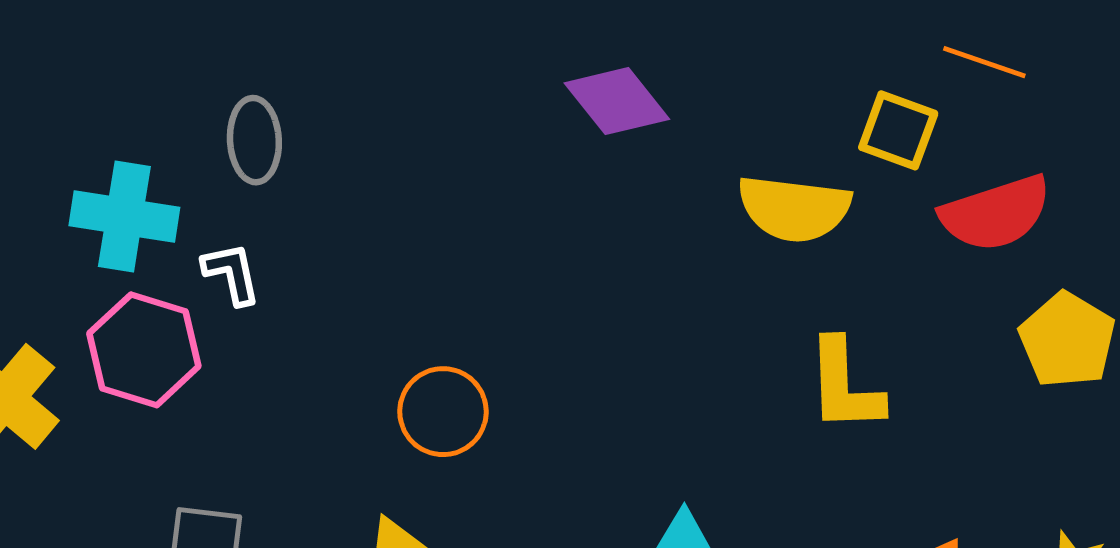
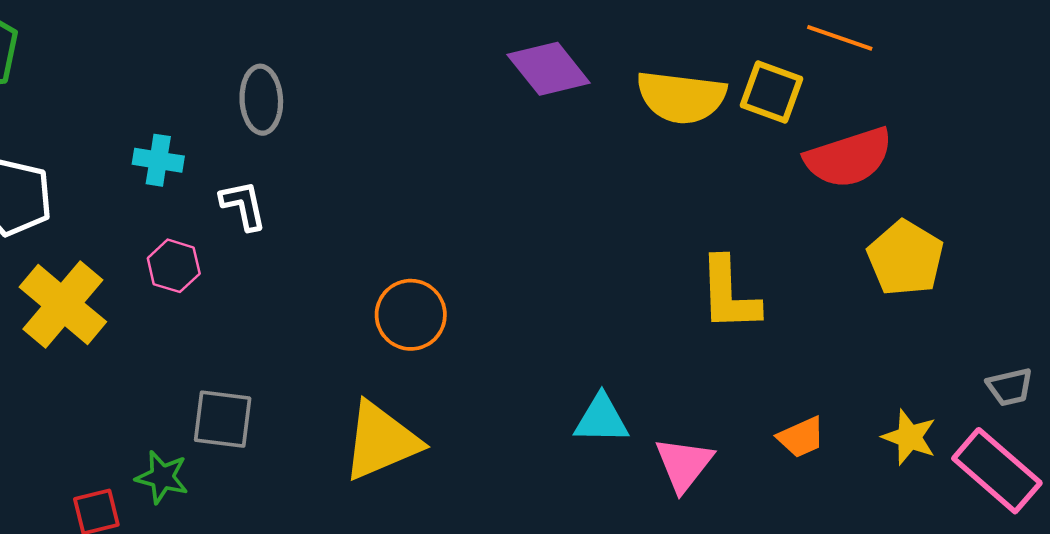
yellow semicircle: (794, 208) -> (681, 97), moved
cyan cross: (124, 217) -> (158, 160), size x0.6
pink hexagon: (144, 350) -> (174, 266), size x0.6

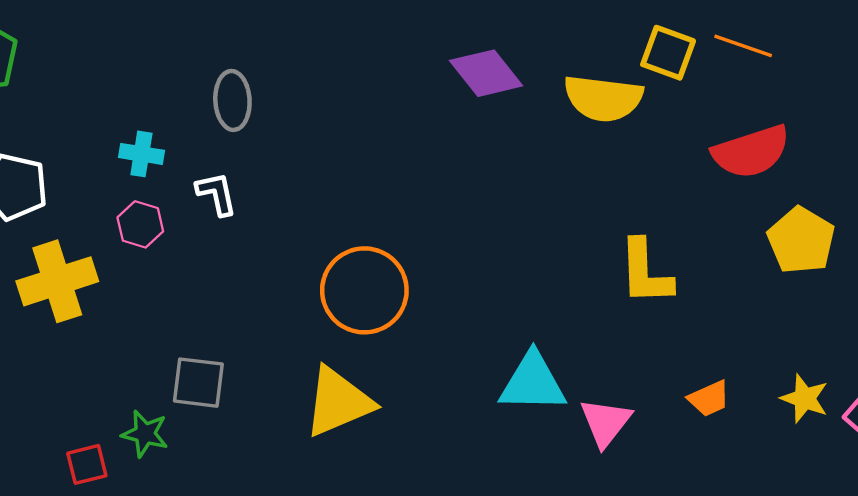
yellow square: (771, 92) -> (668, 53), moved
pink hexagon: (174, 266) -> (140, 224), moved
yellow cross: (63, 304) -> (57, 281), turned 32
orange circle: (411, 315) -> (364, 290), size x1.4
cyan triangle: (601, 419) -> (533, 383), size x1.4

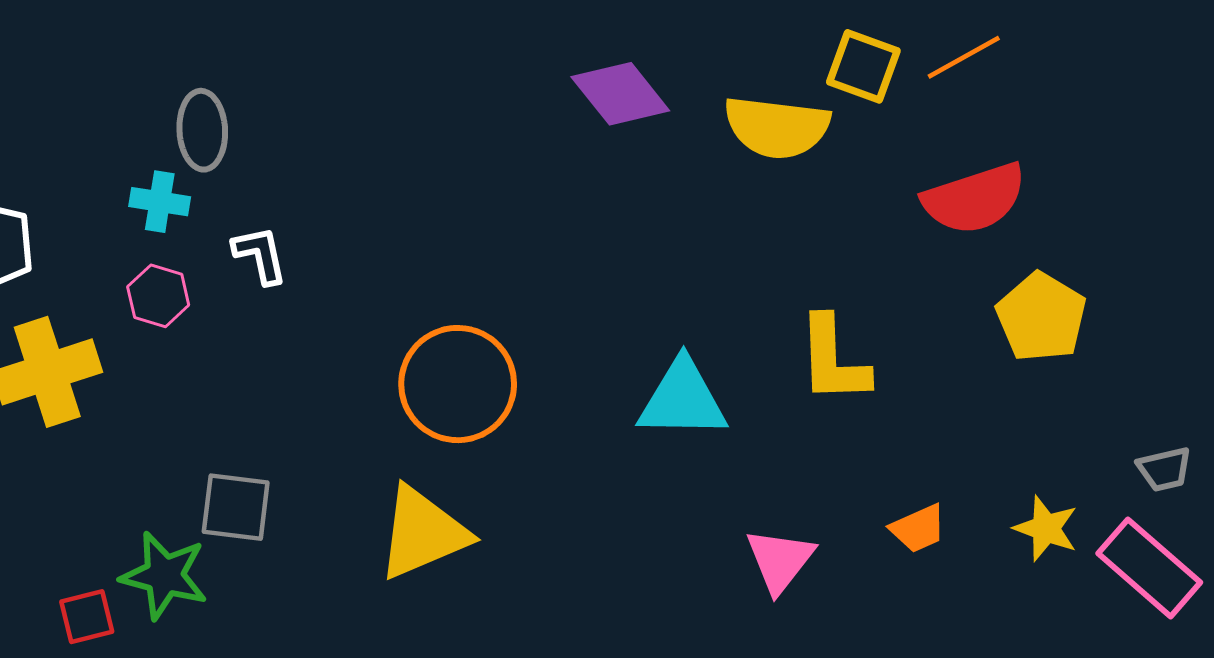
orange line: (743, 46) -> (964, 57), turned -48
gray ellipse: (232, 100) -> (202, 130), moved
cyan triangle: (533, 383) -> (683, 399), moved
green star: (145, 434) -> (164, 576), size x1.4

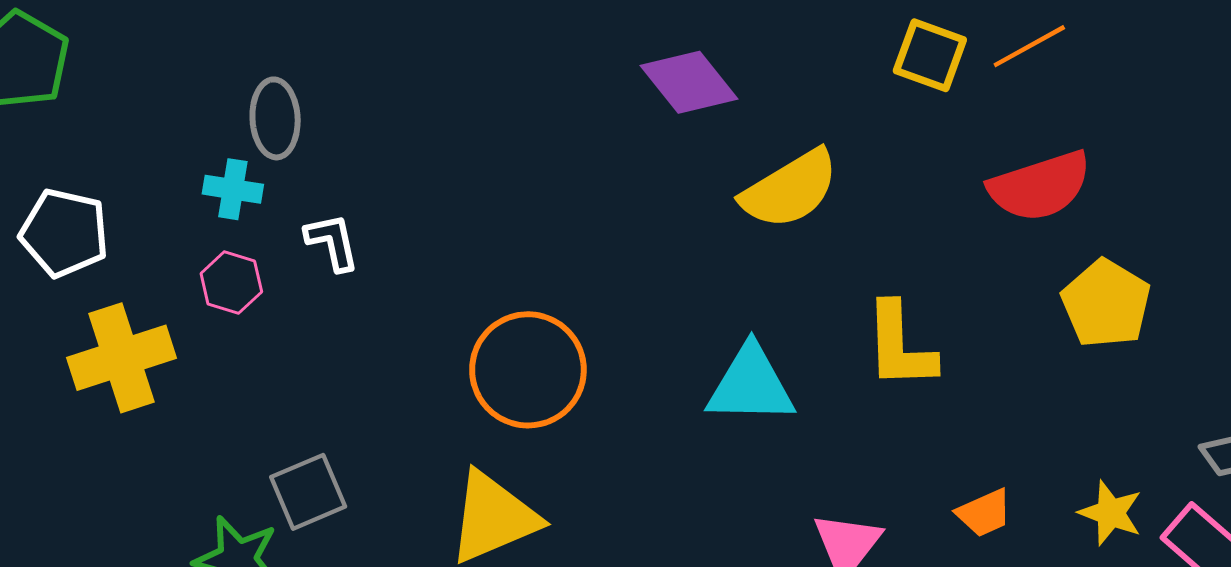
yellow semicircle: (777, 127) -> (790, 189), moved, turned -38
gray square: (236, 507) -> (308, 492), turned -30

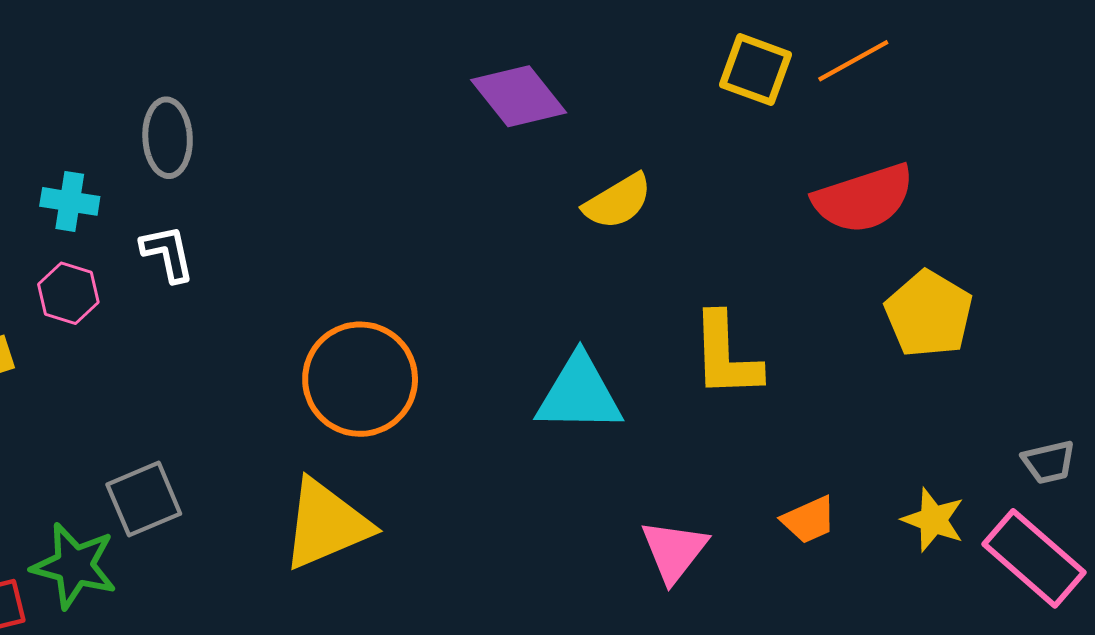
gray ellipse: (275, 118) -> (168, 138), moved
yellow semicircle: (790, 189) -> (618, 201), size x0.7

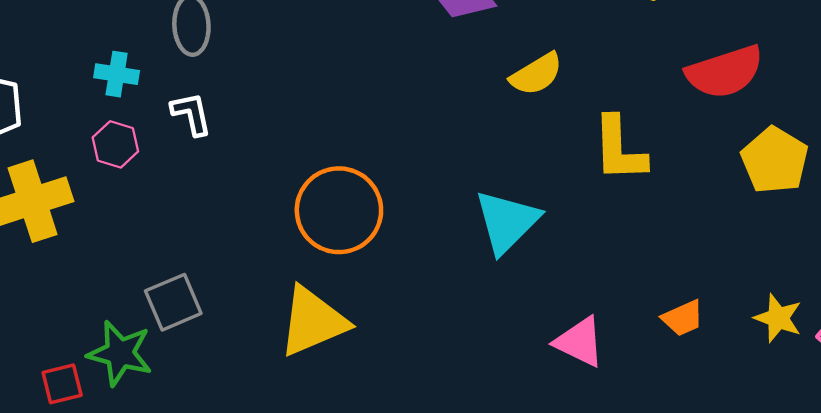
yellow L-shape: (726, 355) -> (619, 149), moved
cyan triangle: (579, 394) -> (507, 222), turned -46
pink triangle: (674, 551) -> (580, 342), turned -42

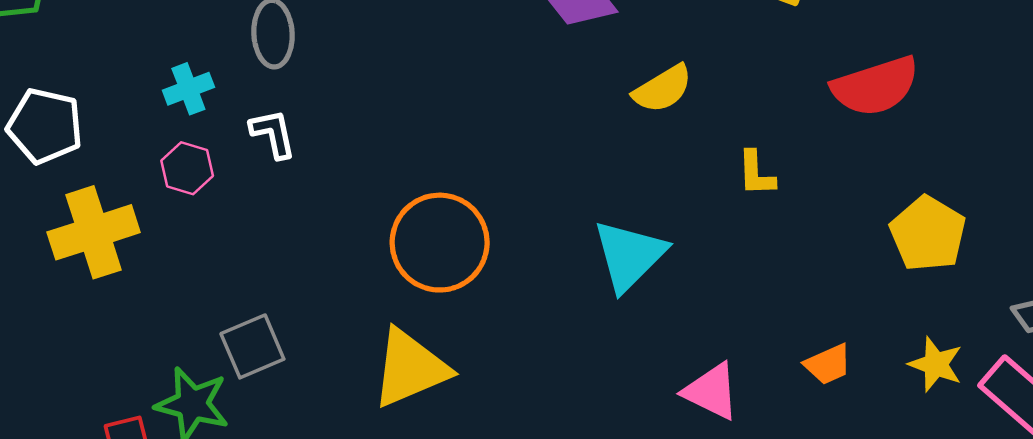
cyan cross: (117, 74) -> (188, 89), turned -30
yellow L-shape: (619, 149) -> (756, 173), size x0.6
yellow pentagon: (775, 160) -> (928, 234), moved

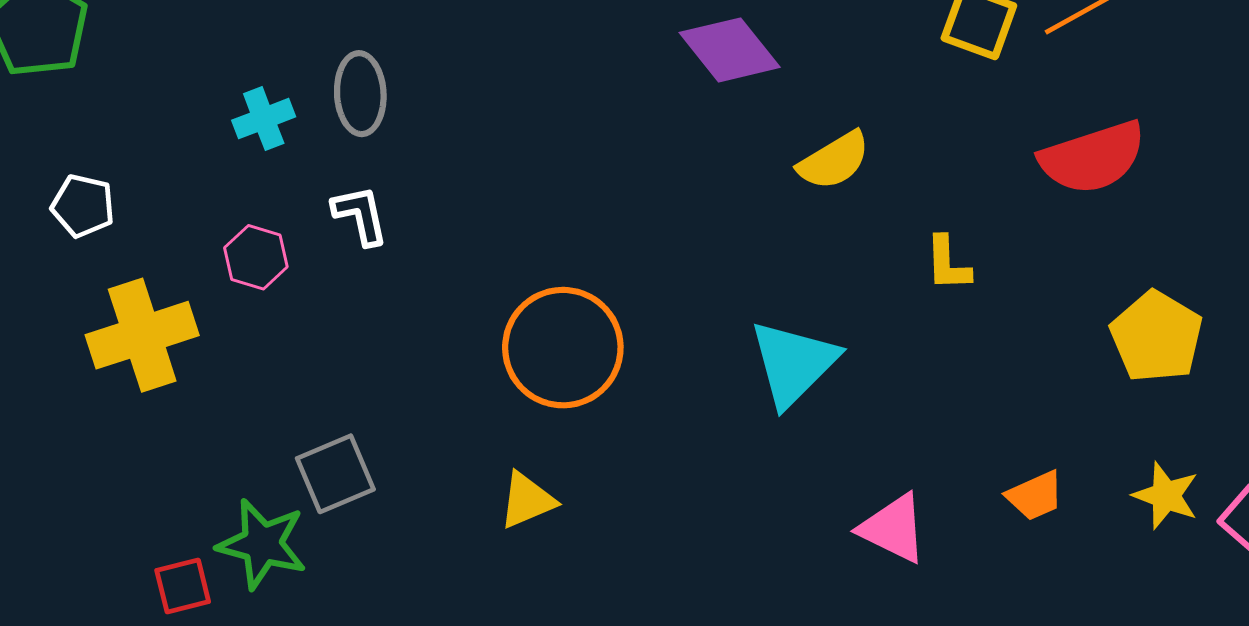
cyan cross: (188, 89) -> (264, 119), moved
white pentagon: (45, 126) -> (83, 206), size x0.7
yellow triangle: (410, 368) -> (527, 500), size x0.6

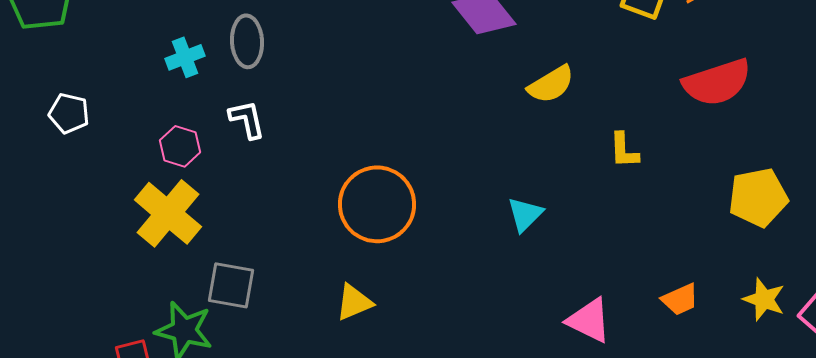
yellow cross: (142, 335) -> (168, 213), moved, turned -32
yellow pentagon: (1157, 337) -> (758, 197), turned 30
cyan triangle: (793, 363) -> (525, 214), size x0.6
gray square: (335, 474) -> (231, 285), turned 33

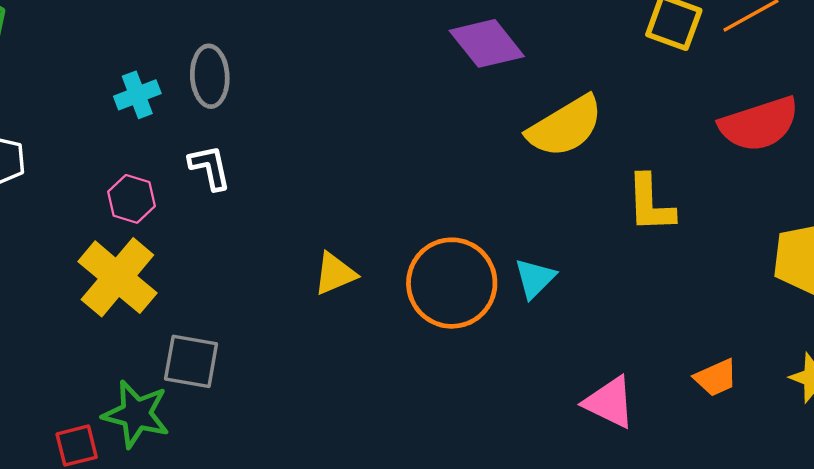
yellow semicircle: (551, 84) -> (565, 126), size x1.4
yellow L-shape: (624, 150) -> (650, 204), size x1.4
orange circle: (377, 204) -> (452, 283), moved
yellow triangle: (354, 302) -> (335, 274), moved

